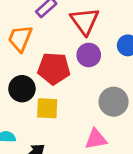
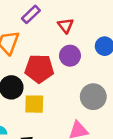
red triangle: (85, 21) -> (66, 26), size x0.6

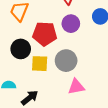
gray circle: (93, 97) -> (66, 61), moved

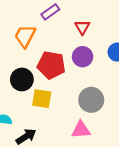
gray circle: (66, 61) -> (91, 100), moved

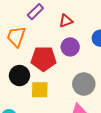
red triangle: (82, 27) -> (66, 21), turned 48

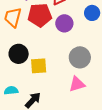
red pentagon: (44, 59) -> (40, 15), moved

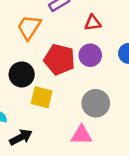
red pentagon: (40, 15) -> (59, 59), moved

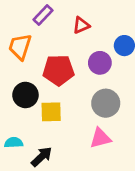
purple circle: (90, 55) -> (100, 63), moved

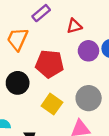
purple circle: (100, 63) -> (88, 51), moved
yellow square: (51, 112) -> (52, 104), moved, turned 30

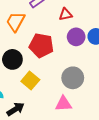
yellow square: (52, 104) -> (30, 80), moved

